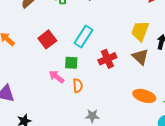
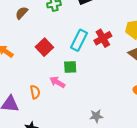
red cross: (107, 59) -> (103, 38), moved
orange semicircle: (78, 86) -> (35, 92), moved

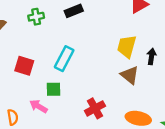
red cross: (103, 38) -> (95, 108), moved
red square: (44, 47) -> (24, 66), turned -30

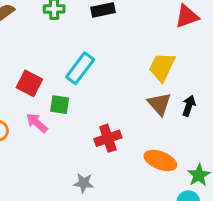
black arrow: (152, 56) -> (189, 106), moved
red square: (24, 66) -> (29, 83), moved

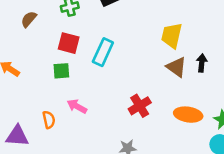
red square: (29, 83) -> (69, 43), moved
green square: (60, 105) -> (61, 71), moved

